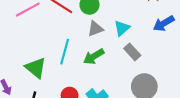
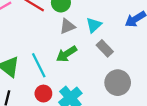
cyan line: (65, 52) -> (39, 65), moved, turned -40

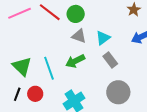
gray triangle: (67, 26) -> (79, 36), turned 35
red circle: (43, 94) -> (35, 94), moved

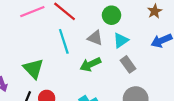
green circle: (76, 14) -> (111, 15), moved
cyan line: (49, 68) -> (64, 41), moved

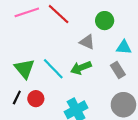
cyan triangle: (121, 40) -> (124, 47), moved, turned 35
cyan line: (64, 41) -> (53, 69), moved, turned -30

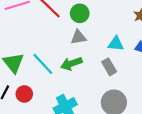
green circle: (105, 21) -> (80, 13), moved
gray triangle: (87, 42) -> (78, 37), turned -35

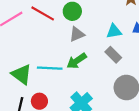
cyan line: (43, 64) -> (50, 68), turned -30

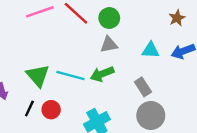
gray rectangle: (113, 55) -> (143, 87), moved

